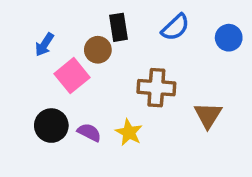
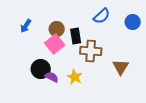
black rectangle: (118, 27) -> (76, 36), moved
pink square: (72, 76) -> (55, 44), moved
black circle: (51, 126) -> (41, 69), moved

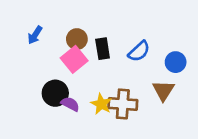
blue semicircle: (102, 16) -> (139, 51), moved
blue circle: (133, 22) -> (176, 62), moved
brown cross: (91, 51) -> (123, 104), moved

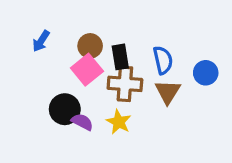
blue semicircle: (139, 51) -> (163, 60), turned -60
brown triangle: (163, 90) -> (168, 92), moved
brown cross: (123, 104) -> (125, 84), moved

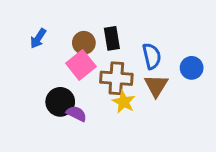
black rectangle: (120, 57) -> (112, 38), moved
yellow star: (119, 122) -> (124, 102), moved

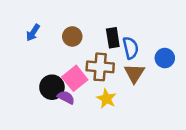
black rectangle: (112, 38) -> (113, 38), moved
pink square: (81, 65) -> (75, 78), moved
yellow star: (124, 102) -> (106, 99), moved

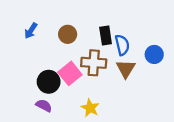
purple semicircle: (66, 97) -> (44, 105), moved
yellow star: (106, 99) -> (90, 108), moved

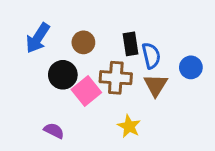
blue arrow: (31, 31) -> (38, 38), size x1.5
black circle: (49, 82) -> (63, 75), moved
yellow star: (90, 108) -> (129, 126), moved

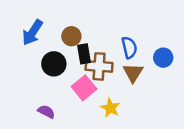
black rectangle: (131, 44) -> (84, 54), moved
pink square: (86, 91) -> (84, 88), moved

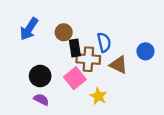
blue semicircle: (129, 48) -> (104, 42), moved
black circle: (54, 64) -> (40, 76), moved
brown triangle: (133, 73) -> (119, 65), turned -36

